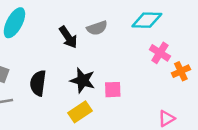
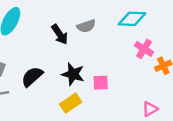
black semicircle: (38, 83) -> (32, 77), turned 40

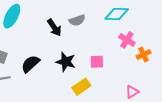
pink square: (101, 83) -> (97, 62), moved
yellow rectangle: (71, 103) -> (81, 87), moved

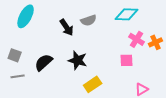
orange cross: (144, 54) -> (156, 42), moved
pink square: (97, 62) -> (127, 60), moved

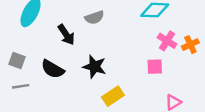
gray semicircle: (89, 20) -> (94, 17), moved
black arrow: (67, 27) -> (66, 35), moved
black semicircle: (44, 62) -> (53, 69), turned -108

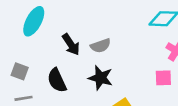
gray semicircle: (94, 17) -> (101, 46), moved
black semicircle: (53, 69) -> (57, 80), turned 35

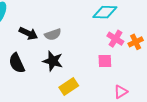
black arrow: (71, 44) -> (28, 33), turned -30

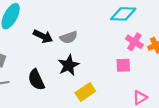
black star: (53, 61) -> (69, 65), turned 30
black semicircle: (17, 63) -> (36, 80), moved

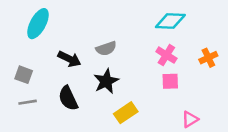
black arrow: (43, 36) -> (69, 59), moved
pink cross: (134, 42) -> (166, 55), moved

